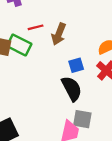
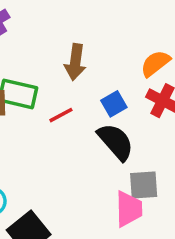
red line: (36, 27) -> (61, 115), moved

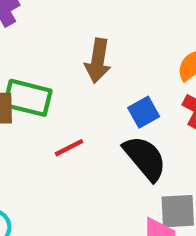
red line: (61, 115) -> (69, 148), moved

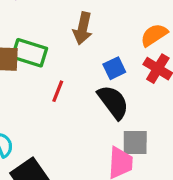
red line: (69, 148) -> (58, 91), turned -45

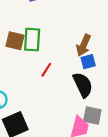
brown arrow: (83, 28) -> (83, 45), moved
green rectangle: (30, 53) -> (32, 40), turned 65

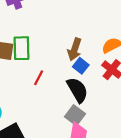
blue square: (88, 62) -> (81, 66), turned -32
gray square: (92, 115) -> (75, 115), moved, turned 30

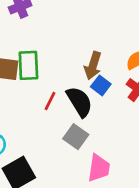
black semicircle: (77, 90) -> (79, 102), moved
gray square: (75, 115) -> (76, 137), moved

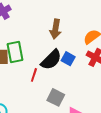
brown arrow: (93, 66) -> (56, 29), moved
black semicircle: (79, 102) -> (51, 60), moved, turned 85

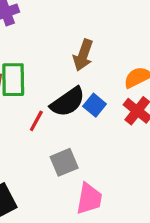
gray square: (56, 97) -> (64, 162), turned 30

